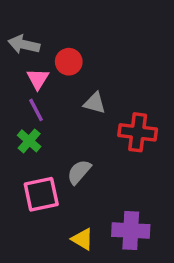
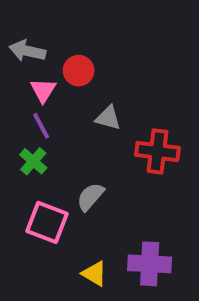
pink square: (41, 194) -> (47, 222), turned 33

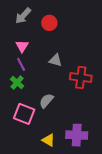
gray arrow: (27, 51) -> (23, 16), moved, turned -60
red circle: (79, 71) -> (49, 23), moved

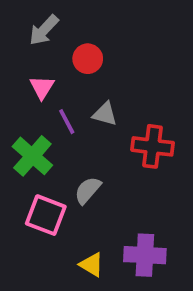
red circle: (49, 23) -> (88, 59), moved
purple line: (21, 64) -> (67, 122), moved
green cross: (17, 83) -> (32, 156), size x1.5

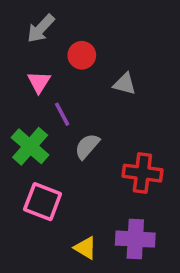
gray triangle: (105, 114) -> (125, 84), moved
red cross: (153, 146) -> (142, 173), moved
gray semicircle: (88, 190) -> (87, 146), moved

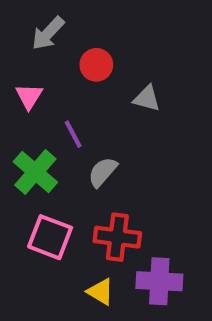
pink triangle: (39, 82) -> (29, 96), moved
red cross: (142, 173) -> (117, 237), moved

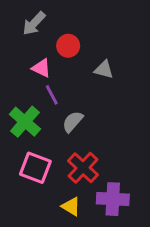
pink triangle: (29, 96) -> (41, 68), moved, turned -36
red cross: (117, 237) -> (83, 168), turned 36

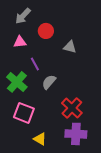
pink triangle: (41, 68) -> (20, 42), moved, turned -32
red cross: (83, 168) -> (72, 108), moved
yellow triangle: (71, 206) -> (40, 139), moved

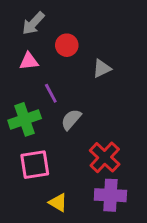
gray triangle: (70, 47) -> (102, 68), turned -40
green cross: (17, 82) -> (25, 119), turned 30
pink square: (24, 113) -> (35, 165), turned -30

